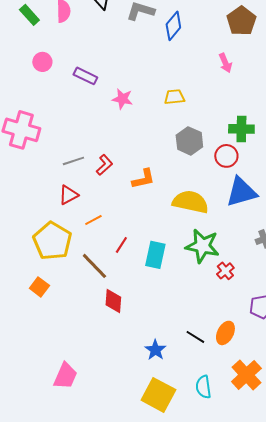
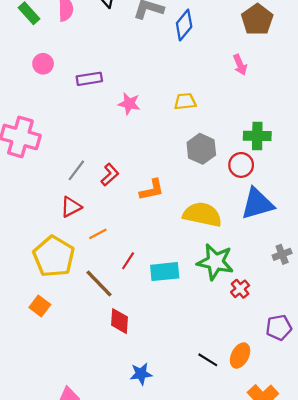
purple rectangle: (85, 76) -> (89, 79), turned -35
gray line: (73, 161) -> (76, 170), turned -35
cyan rectangle: (155, 255) -> (165, 272), turned 72
blue star: (155, 350) -> (141, 374), moved, turned 30

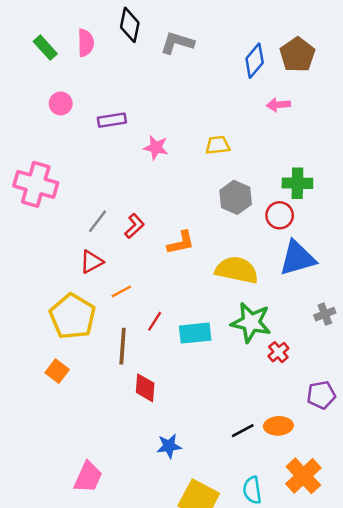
blue diamond: (184, 25) -> (255, 61), moved
pink arrow: (240, 65) -> (278, 105), turned 108
brown line: (99, 283) -> (123, 346), turned 48
orange ellipse: (240, 356) -> (278, 426), turned 60
black line: (208, 360) -> (243, 431), turned -60

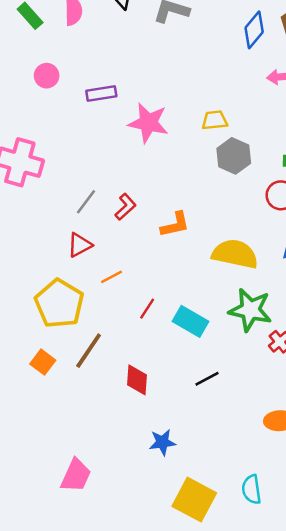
pink star: (156, 147) -> (148, 123), size x1.5
gray hexagon: (236, 197) -> (234, 156), moved
cyan rectangle: (195, 333) -> (190, 321), turned 36
brown line: (123, 346) -> (89, 351), moved, turned 30
black line: (243, 431) -> (207, 379), moved

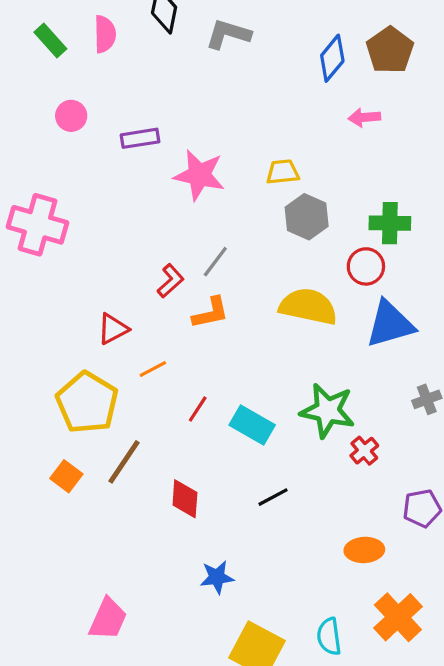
gray line: (86, 202) -> (215, 262), moved
orange L-shape: (175, 225) -> (211, 313), moved
yellow semicircle: (235, 254) -> (308, 306), moved

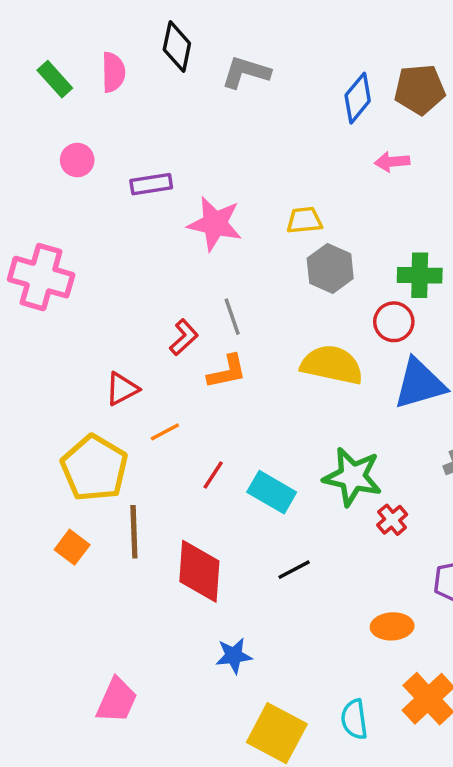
brown pentagon: (390, 50) -> (420, 89), turned 30
gray line: (215, 262) -> (232, 317), turned -56
brown line: (124, 462) -> (134, 532), turned -36
red diamond: (185, 499) -> (199, 571), size x1.5

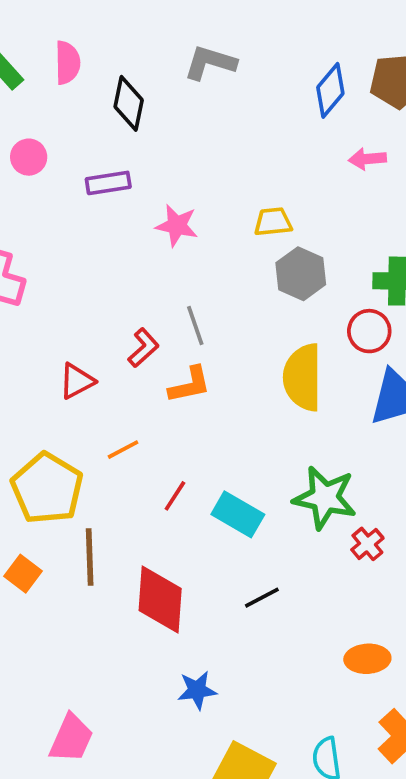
black diamond: (177, 46) -> (129, 103), moved
pink star: (215, 224) -> (177, 226), size x0.7
yellow semicircle: (332, 365) -> (303, 377), turned -102
red triangle: (122, 389) -> (77, 381), moved

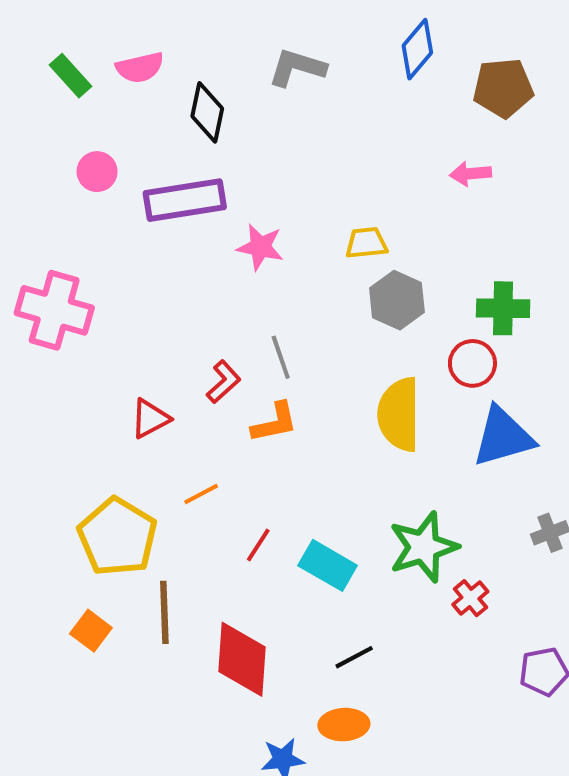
pink semicircle: (68, 63) -> (140, 68), turned 78
blue diamond: (330, 90) -> (417, 49), moved
purple rectangle: (108, 183) -> (185, 200), size x1.6
green star: (325, 498) -> (423, 547), turned -30
orange ellipse: (367, 659) -> (344, 725), moved

